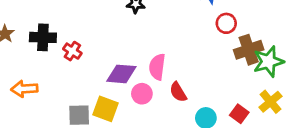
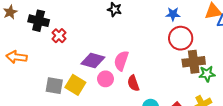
red circle: (226, 23) -> (181, 38), size x1.5
green star: (268, 62) -> (207, 74), size x0.7

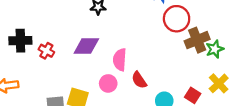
purple diamond: (93, 61) -> (86, 46), moved

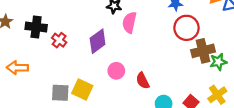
purple diamond: (86, 46) -> (98, 41), turned -45
pink semicircle: (120, 60) -> (129, 22), moved
pink circle: (108, 83) -> (116, 71), moved

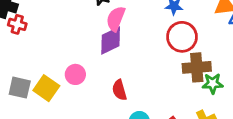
red cross: (59, 40) -> (17, 24), moved, turned -32
purple diamond: (98, 41) -> (111, 40), moved
pink circle: (116, 71) -> (75, 74), moved

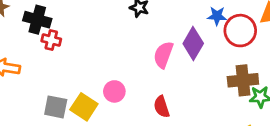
pink semicircle: (116, 19) -> (163, 55), moved
red circle: (182, 37) -> (240, 31), moved
purple diamond: (111, 40) -> (193, 44), moved, turned -32

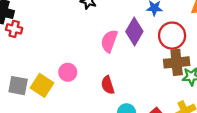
red circle: (240, 31) -> (172, 36), moved

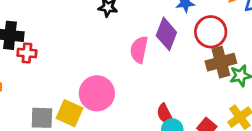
pink circle: (68, 72) -> (97, 93), size x1.6
red semicircle: (108, 85) -> (165, 114), moved

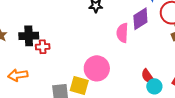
purple diamond: (166, 34) -> (140, 19), turned 45

